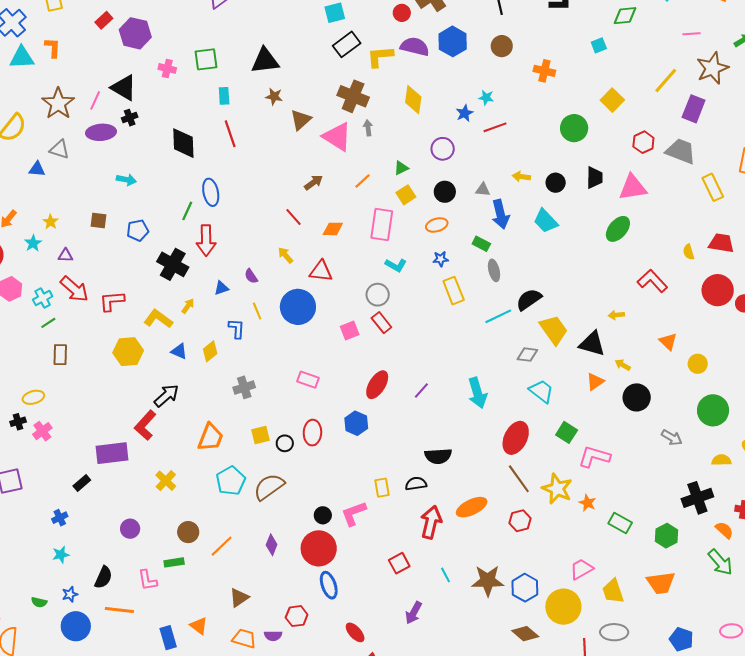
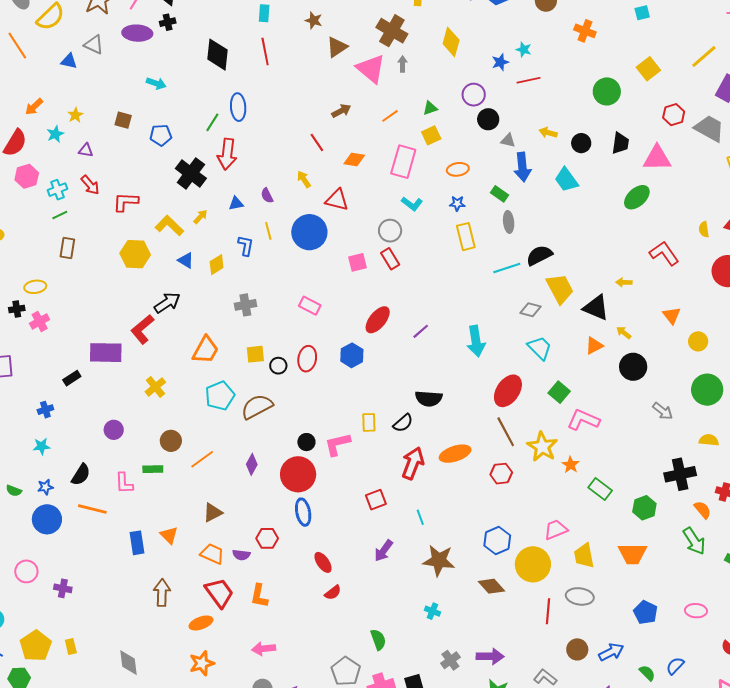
black circle: (445, 192) -> (488, 119), moved
red arrow: (74, 289) -> (90, 185), size x0.7
black semicircle: (416, 484) -> (403, 423), turned 140
brown star: (488, 581) -> (439, 561), moved

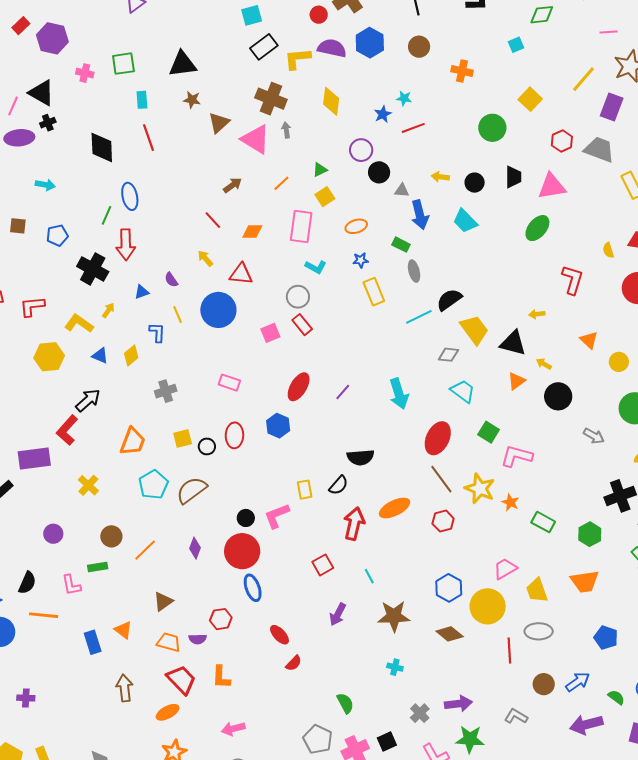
red L-shape: (664, 253) -> (572, 280), turned 60

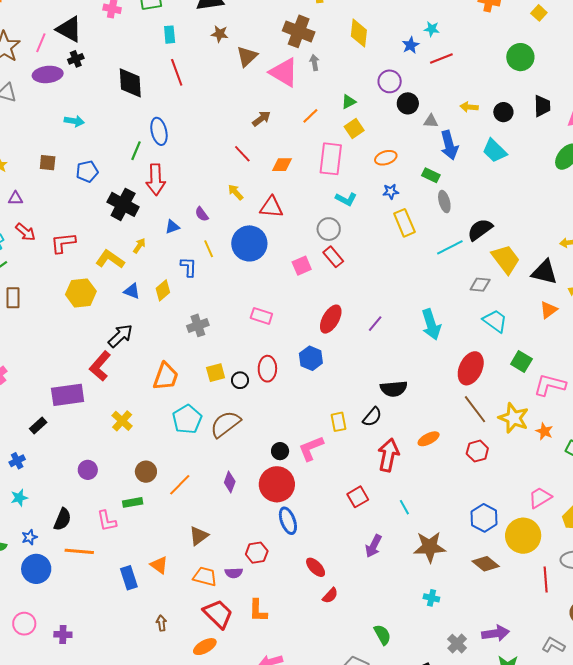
yellow square: (530, 99) -> (539, 13), moved, size x0.7
orange ellipse: (395, 508) -> (429, 439), size x0.7
brown arrow: (125, 688) -> (161, 623), size x0.6

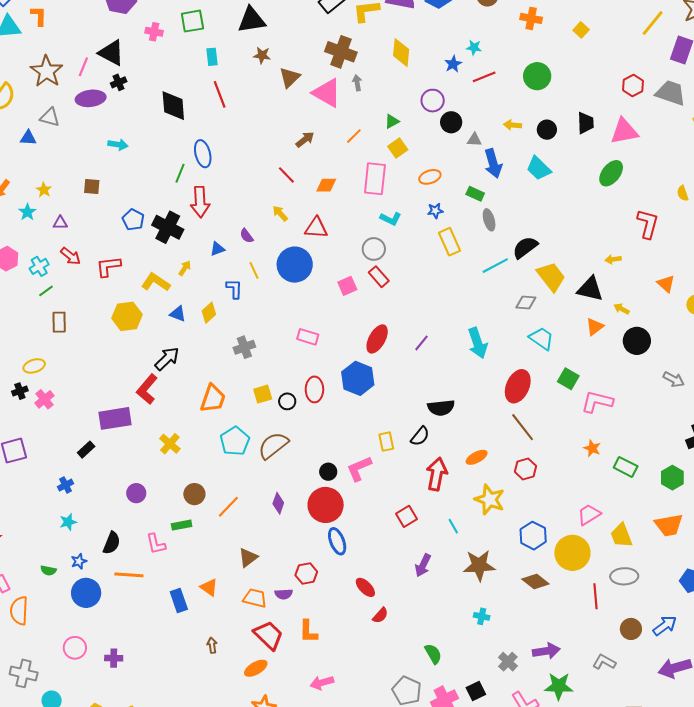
green circle: (520, 57) -> (537, 76), moved
blue pentagon: (87, 171) -> (133, 220), moved, turned -30
blue hexagon: (311, 358) -> (358, 378), size x1.4
yellow star: (514, 418) -> (490, 500), moved

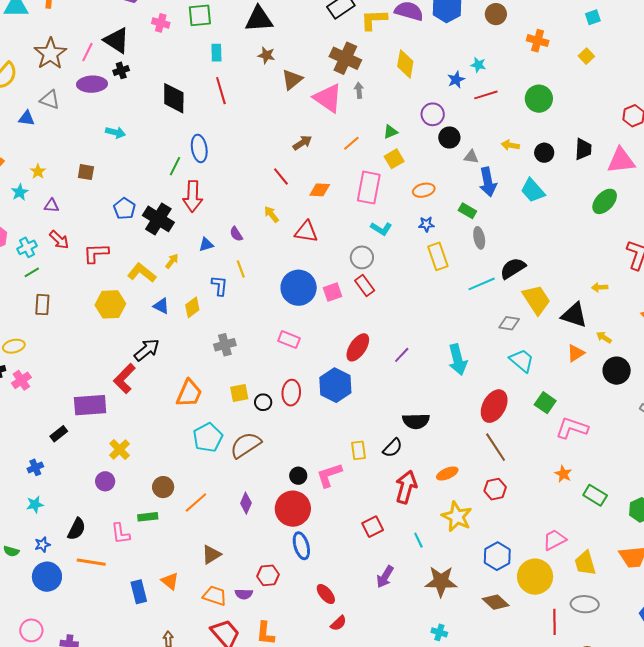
blue circle: (295, 265) -> (299, 288), moved
yellow cross: (170, 444) -> (120, 449), moved

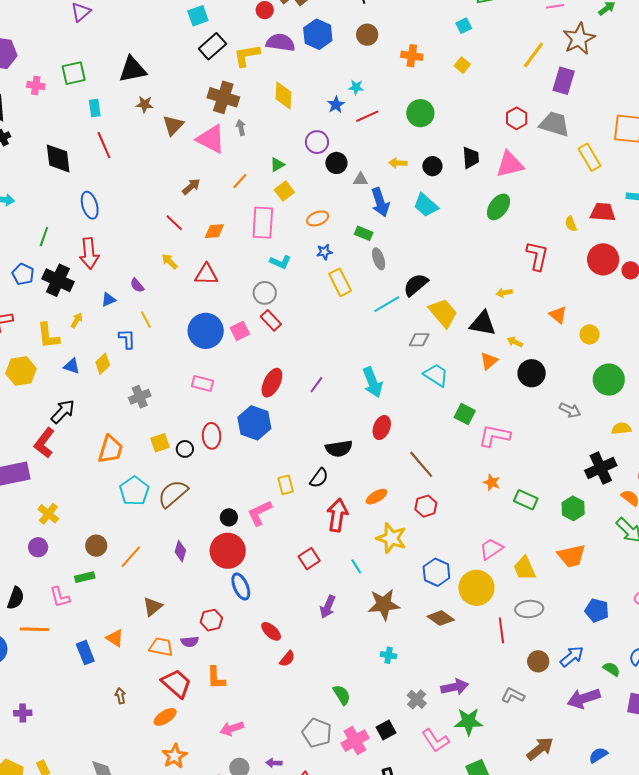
green line: (175, 166) -> (44, 237), moved
yellow L-shape: (142, 273) -> (48, 336), turned -128
red ellipse: (494, 406) -> (382, 428), moved, size x0.7

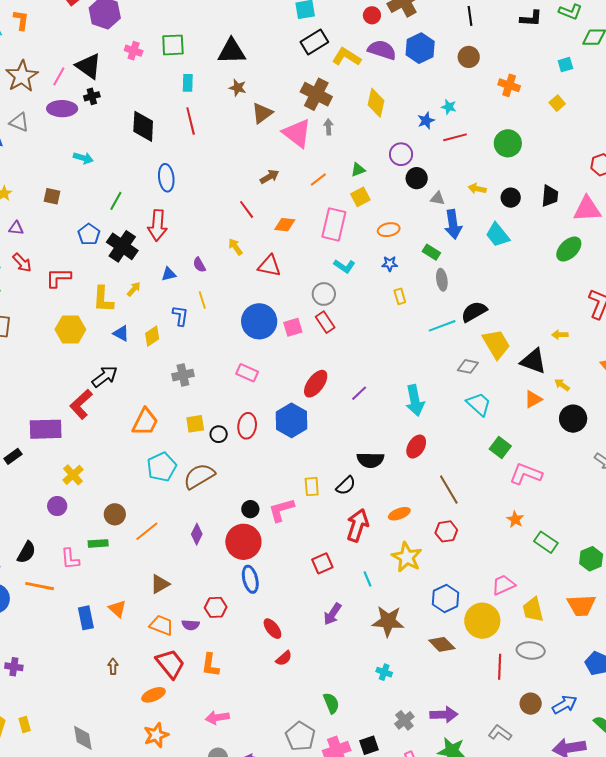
yellow L-shape: (247, 55) -> (347, 57), turned 32
yellow rectangle: (340, 282) -> (400, 296), size x0.6

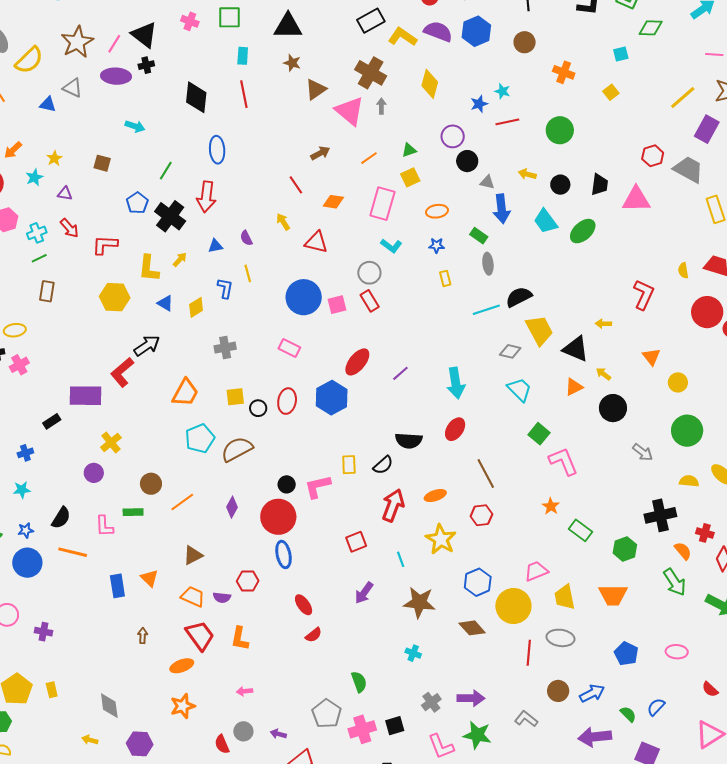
green ellipse: (569, 249) -> (583, 231), moved
pink L-shape: (526, 474) -> (563, 461), turned 44
pink arrow: (217, 718) -> (244, 691), size x0.7

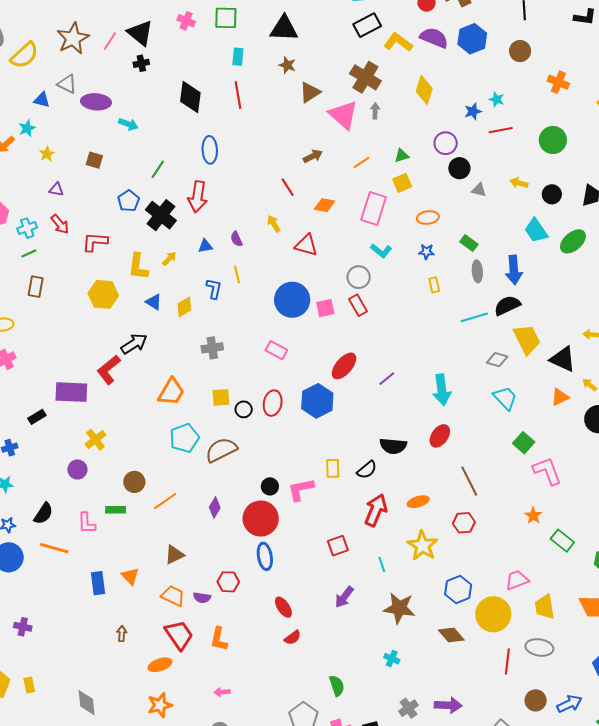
purple ellipse: (116, 76) -> (96, 102), moved
cyan star: (34, 177) -> (27, 128), moved
blue arrow: (502, 209) -> (514, 270), moved

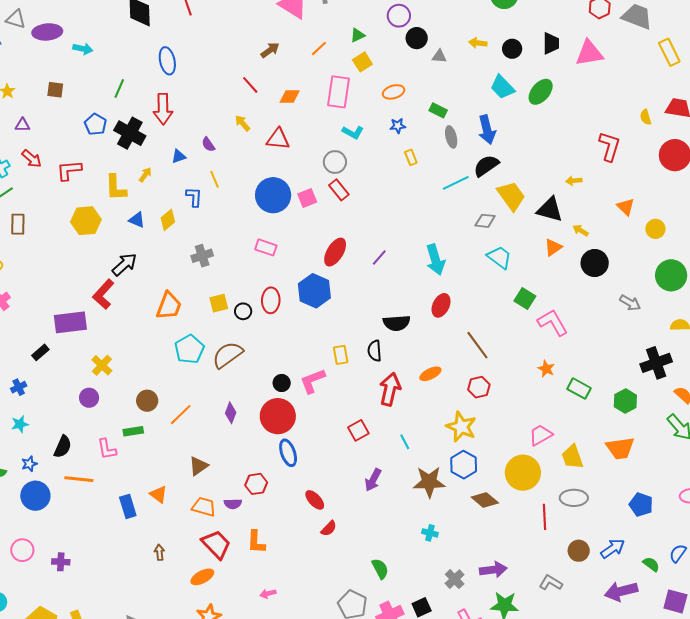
black semicircle: (367, 470) -> (375, 351), turned 135
yellow star: (423, 546) -> (461, 427), moved
blue hexagon: (458, 590) -> (464, 465), moved

